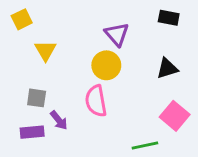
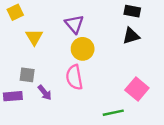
purple triangle: (117, 34) -> (74, 24), moved
black triangle: (167, 68) -> (131, 36), moved
purple rectangle: (32, 132) -> (13, 96), moved

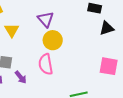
black triangle: (131, 36) -> (107, 28), moved
pink square: (137, 89) -> (109, 66), moved, turned -30

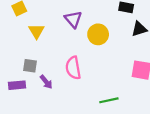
yellow circle: (53, 40) -> (98, 34), moved

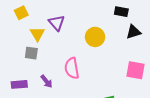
purple triangle: (73, 19) -> (57, 23), moved
gray square: (30, 66) -> (31, 53), moved

